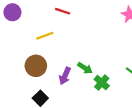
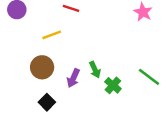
green arrow: (85, 68) -> (95, 70), turned 32

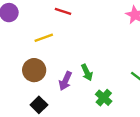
green cross: (113, 85) -> (104, 98), moved

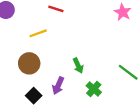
purple arrow: (65, 81) -> (58, 86), moved

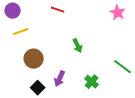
yellow line: (38, 33) -> (21, 32), moved
green arrow: (78, 66) -> (78, 46), moved

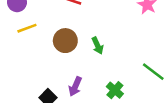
brown circle: (34, 59) -> (65, 41), moved

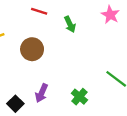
green arrow: (98, 46) -> (70, 24), moved

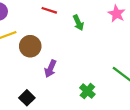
brown circle: (32, 49) -> (30, 46), moved
purple arrow: (42, 93) -> (50, 69), moved

